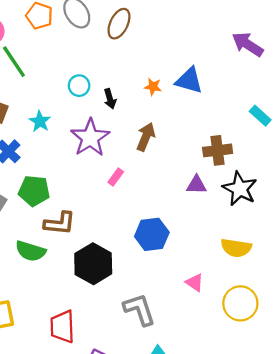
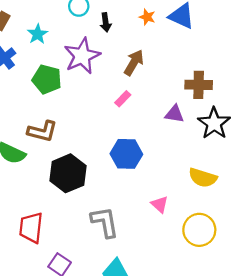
pink rectangle: (116, 177) -> (123, 99), moved
green pentagon: (34, 191) -> (47, 79), moved

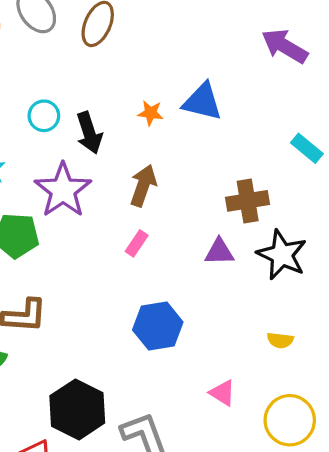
black arrow: (106, 22) -> (89, 133), size x1.4
black hexagon: (68, 173) -> (77, 409), moved
yellow semicircle: (203, 178) -> (280, 340), size x0.6

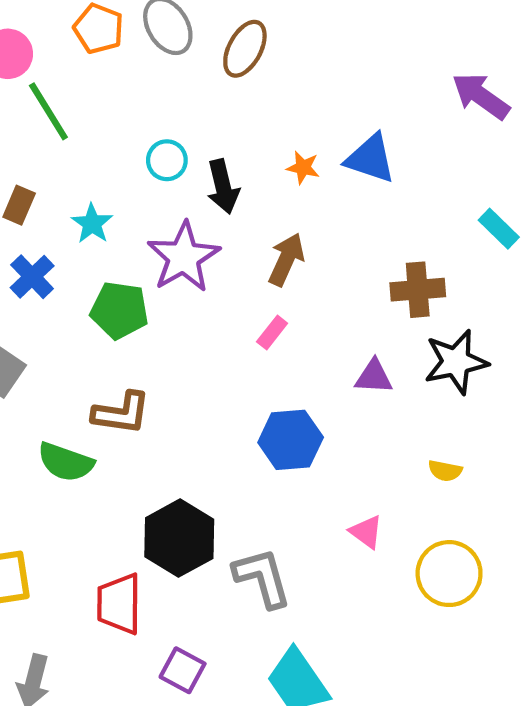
purple triangle: (219, 252) -> (374, 377), moved
black star: (282, 255) -> (456, 362), turned 30

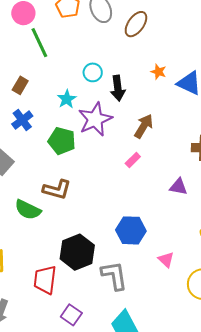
orange star: (303, 168) -> (158, 72), moved
cyan star: (92, 224) -> (67, 99), moved
blue hexagon: (291, 440) -> (131, 230), moved

